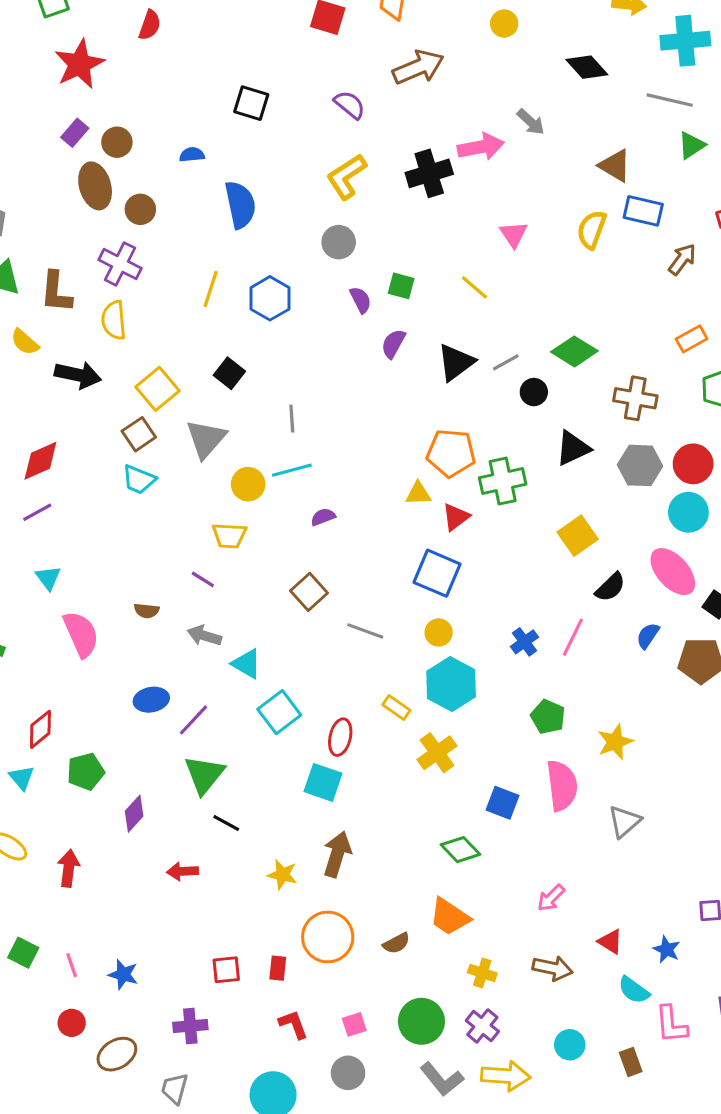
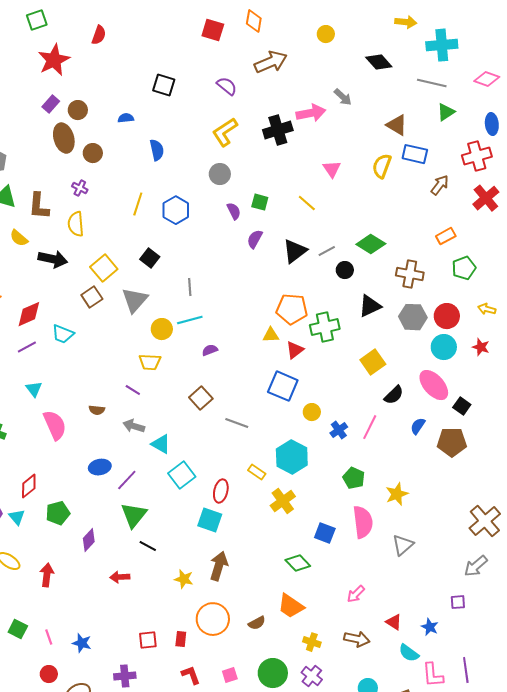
blue semicircle: (240, 205) -> (157, 150), size x0.7
purple cross: (120, 264) -> (80, 188), size x0.6
cyan trapezoid: (139, 479) -> (63, 334), moved
yellow circle: (439, 632) -> (312, 412), moved

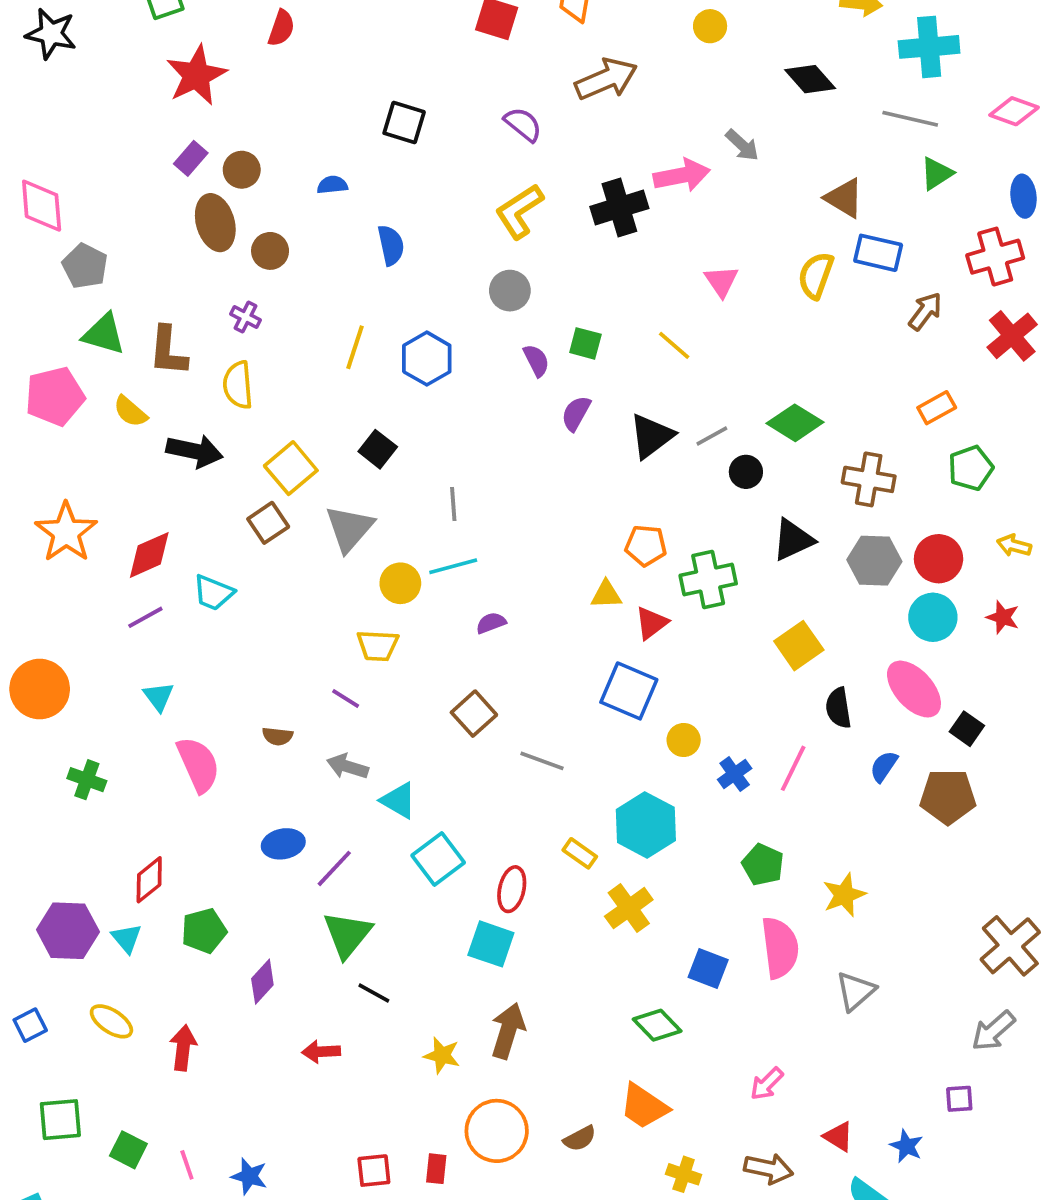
orange pentagon: (292, 309) -> (646, 546), size x0.7
black semicircle: (394, 395) -> (838, 708), turned 125

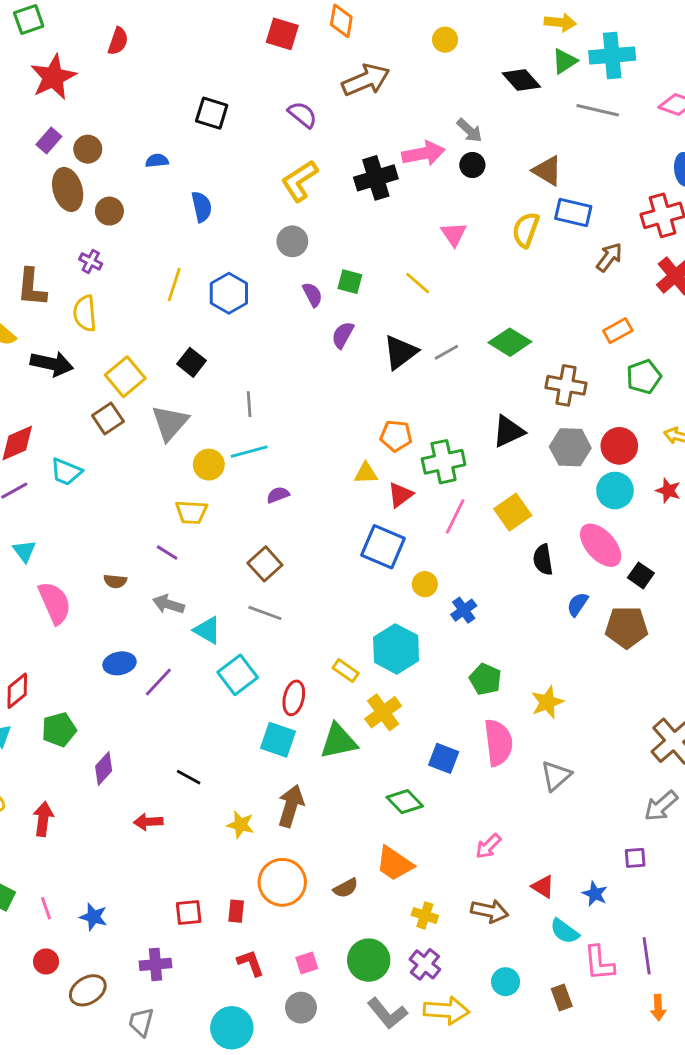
green triangle: (937, 173) -> (565, 61), moved
black circle: (746, 472) -> (472, 165), moved
gray line: (542, 761) -> (265, 613), moved
pink line: (793, 768) -> (455, 516), moved
green triangle: (347, 935) -> (338, 741), moved, turned 39

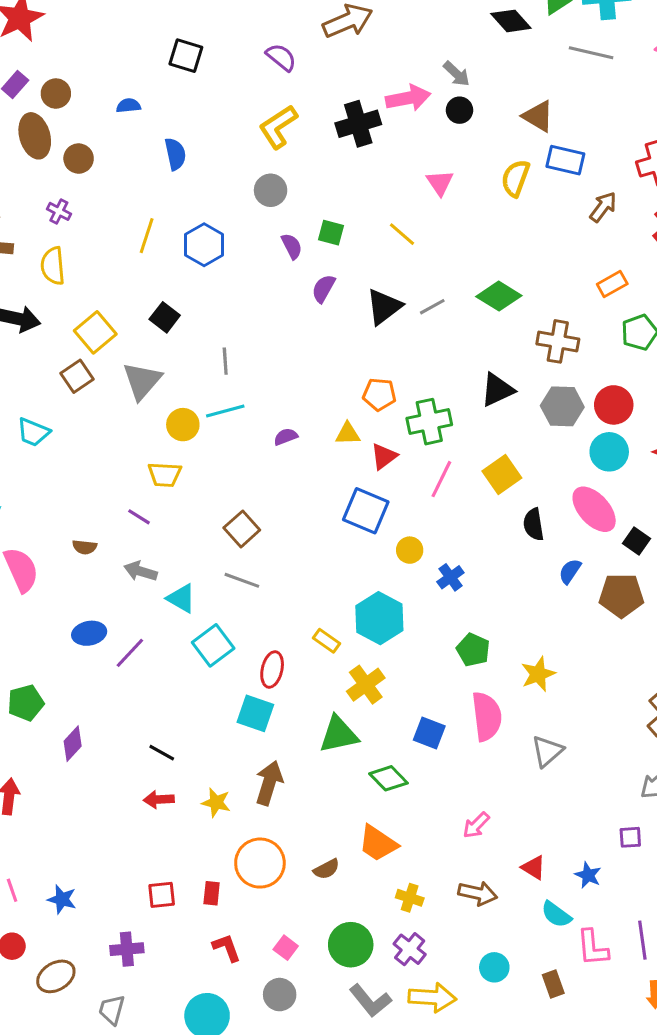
purple semicircle: (278, 495) -> (286, 437), moved
green triangle: (338, 741) -> (339, 735), moved
red arrow: (148, 822) -> (159, 800), moved
pink square: (307, 963) -> (286, 948), turned -35

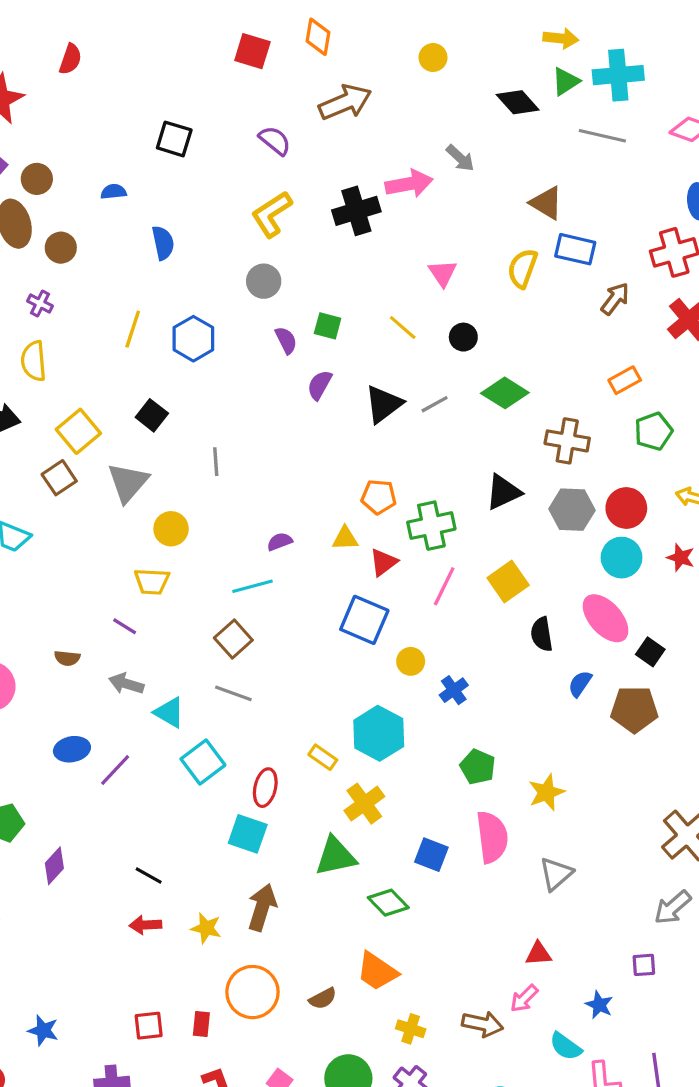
black circle: (460, 110) -> (463, 337), moved
cyan line: (225, 411) -> (252, 586), moved
pink arrow: (476, 825) -> (524, 998), moved
red triangle: (534, 868) -> (538, 954), moved, turned -36

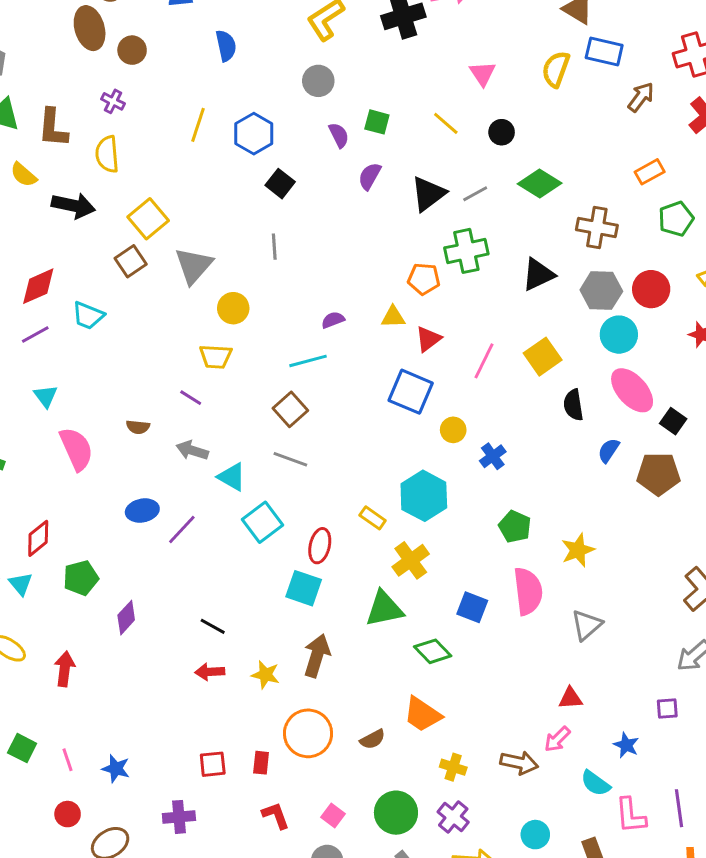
black square: (152, 415) -> (280, 184), moved
green cross: (431, 526) -> (466, 251), moved
cyan circle: (622, 558) -> (619, 335), moved

